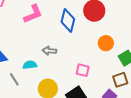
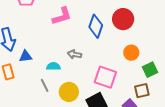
pink square: (83, 70) -> (105, 77), size x1.6
gray line: (14, 79) -> (45, 85), moved

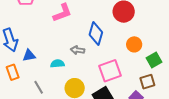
blue diamond: (96, 26) -> (96, 33), moved
pink square: (105, 77) -> (110, 71), turned -35
gray line: (45, 85) -> (39, 87), moved

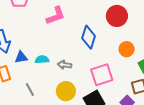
gray arrow: (78, 50) -> (65, 65), moved
cyan semicircle: (57, 64) -> (42, 60), moved

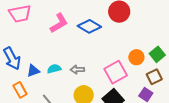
blue diamond: (89, 37) -> (89, 26), moved, turned -65
orange circle: (127, 49) -> (136, 57), moved

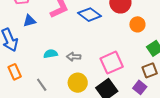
orange circle: (136, 57) -> (137, 24), moved
blue triangle: (33, 71) -> (29, 21), moved

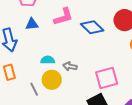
yellow circle: (78, 83) -> (52, 80), moved

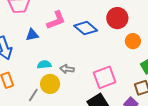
blue triangle: (32, 24) -> (32, 35), moved
gray line: (34, 89) -> (33, 95), turned 64

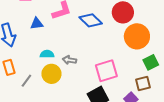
orange circle: (133, 41) -> (137, 36), size x1.6
gray line: (33, 95) -> (26, 81), moved

